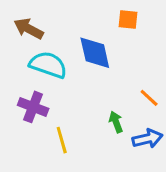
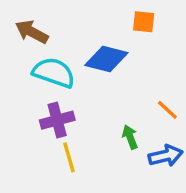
blue diamond: (95, 53) -> (106, 59), turned -63
purple cross: (33, 107) -> (57, 120), moved, turned -36

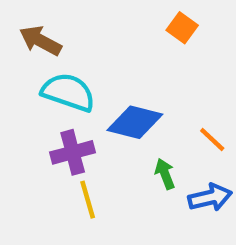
orange square: (144, 22) -> (182, 28), turned 30
blue diamond: (106, 59) -> (135, 122), moved

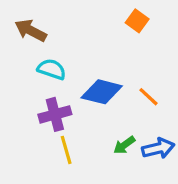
cyan semicircle: (68, 92) -> (52, 69), size x0.7
orange line: (212, 139) -> (148, 97), moved
green arrow: (165, 174) -> (124, 145), moved, turned -105

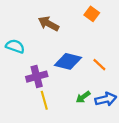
brown arrow: (31, 30) -> (49, 24), moved
cyan semicircle: (52, 69) -> (15, 46), moved

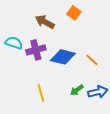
orange square: (92, 14) -> (74, 13), moved
purple cross: (37, 77) -> (36, 50), moved

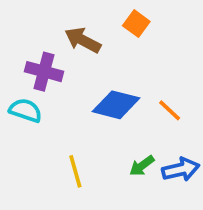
cyan semicircle: (14, 43) -> (26, 110), moved
purple cross: (36, 50) -> (44, 72), moved, turned 30

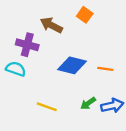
orange line: (170, 110) -> (105, 69), turned -35
yellow line: (75, 171) -> (47, 107), turned -54

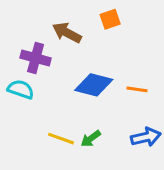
orange square: (85, 15) -> (110, 19), turned 35
green arrow: (88, 103) -> (91, 139), moved

